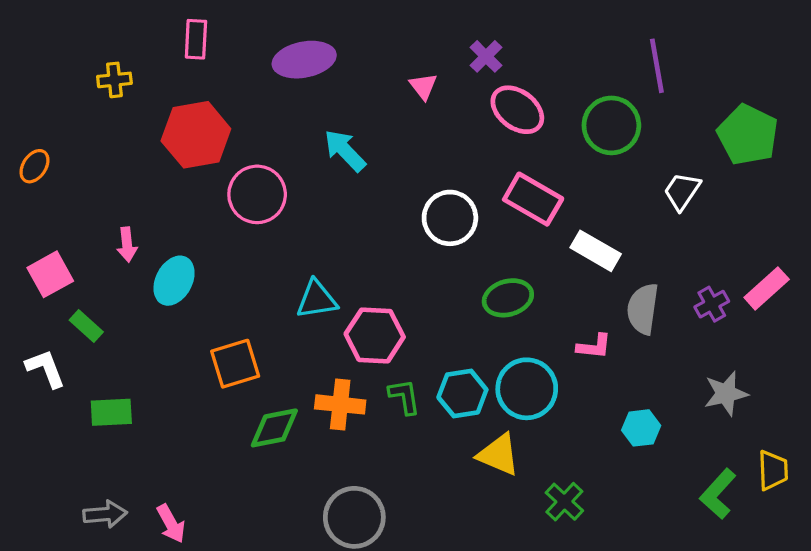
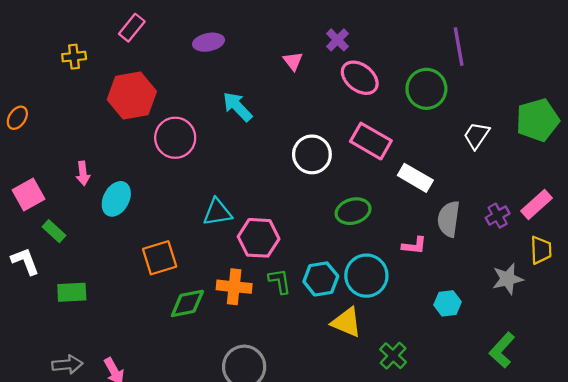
pink rectangle: (196, 39) -> (132, 28), turned 36
purple ellipse: (304, 60) -> (209, 42), size x0.7
green pentagon: (748, 135) -> (538, 120), moved, turned 30
yellow trapezoid: (773, 470) -> (541, 250), moved

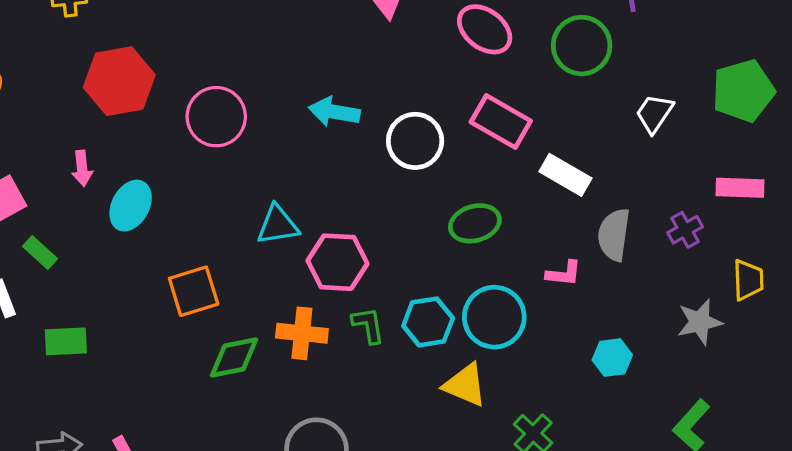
red hexagon: (132, 96) -> (119, 81), moved
cyan arrow: (237, 107) -> (334, 112), moved, turned -36
pink rectangle: (536, 204) -> (740, 188), moved, turned 44

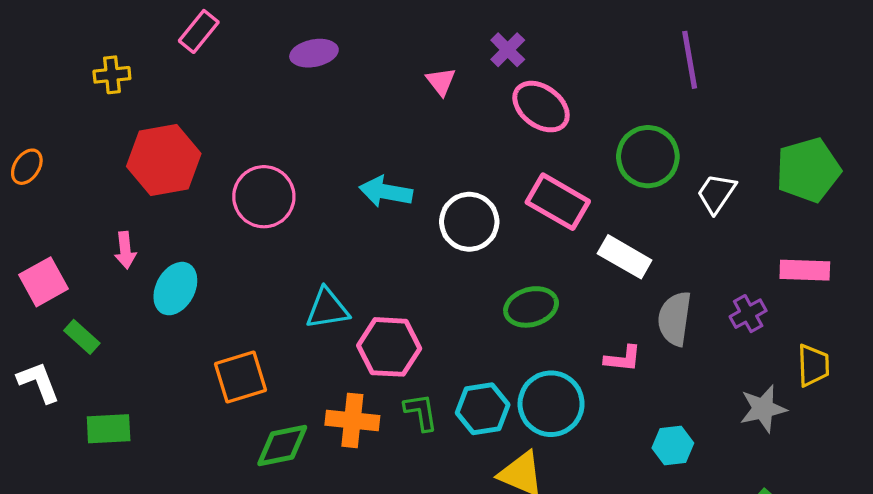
green circle: (582, 46) -> (648, 157), moved

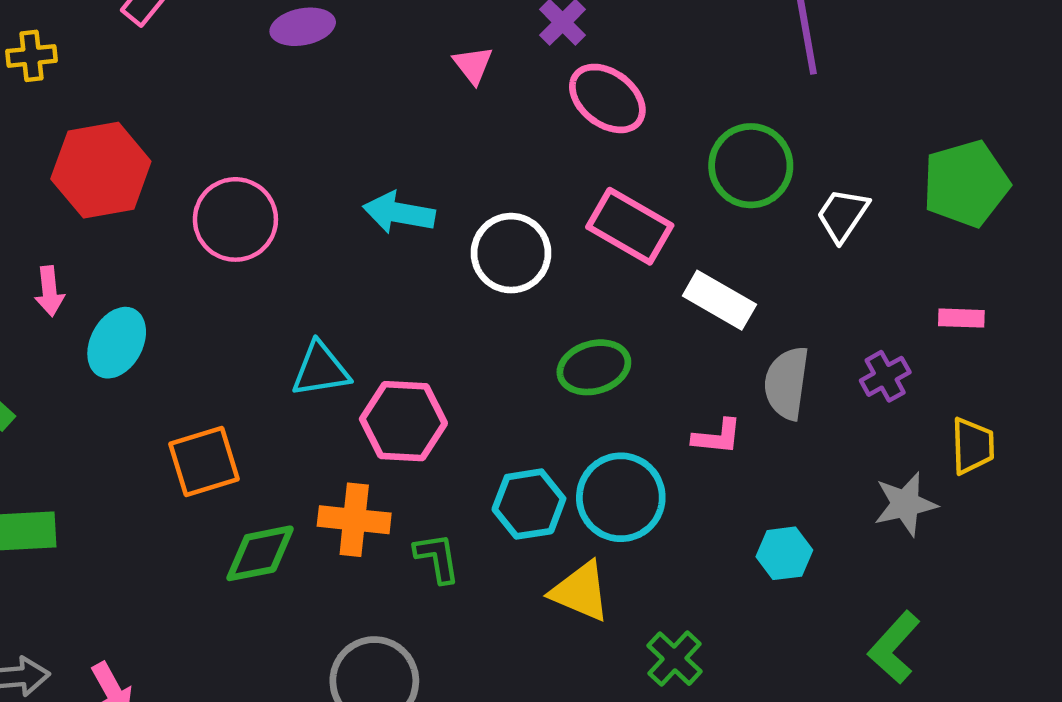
pink rectangle: (805, 270) -> (961, 318), size x0.7
green L-shape: (421, 412) -> (437, 558), moved

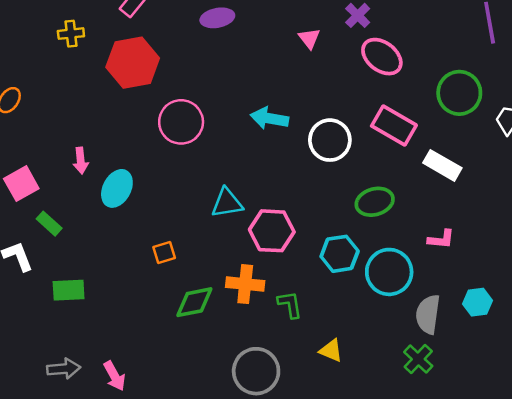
red hexagon: (101, 170) -> (133, 63), moved
gray semicircle: (787, 383) -> (428, 314), moved
orange square: (204, 461) -> (164, 253), size x0.6
cyan hexagon: (529, 504) -> (340, 254), moved
yellow triangle: (580, 591) -> (331, 351), moved, size x0.7

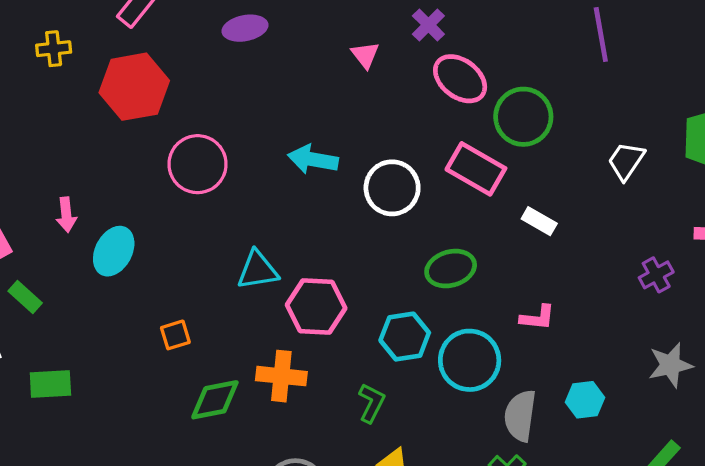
green circle: (459, 93) -> (523, 117), moved
white rectangle: (442, 165) -> (539, 221), size x0.7
green L-shape: (290, 305) -> (371, 403), moved, turned 36

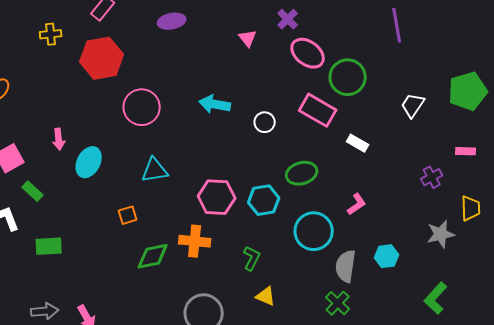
white circle: (392, 188) -> (265, 122), size x0.6
cyan triangle: (258, 270) -> (155, 170), moved
pink L-shape: (538, 318) -> (357, 204), turned -40
cyan hexagon: (405, 337) -> (264, 200), moved

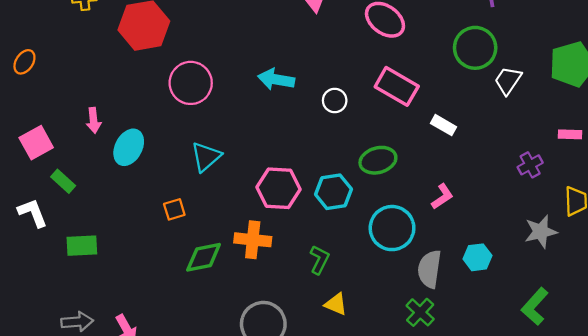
green circle: (348, 77) -> (475, 48), moved
cyan triangle: (155, 170) -> (206, 157), turned -32

